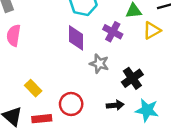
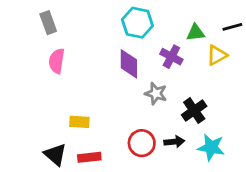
yellow rectangle: (33, 88) -> (79, 122), turned -42
red circle: (71, 104) -> (142, 143), moved

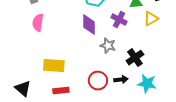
yellow rectangle: (79, 122) -> (54, 66), size x1.5
black triangle: (55, 154) -> (23, 89), moved

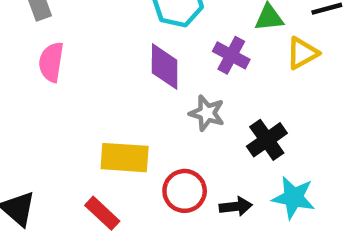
yellow rectangle: (54, 66) -> (125, 158), moved
black arrow: (121, 80) -> (236, 206), moved
red rectangle: (61, 91) -> (102, 213), turned 49

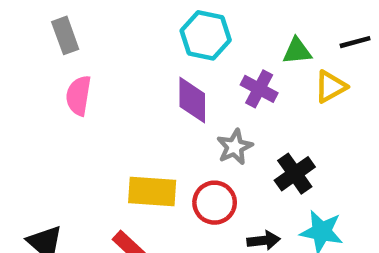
gray star: (207, 113) -> (235, 147), turned 30
red circle: (185, 191) -> (215, 203), moved

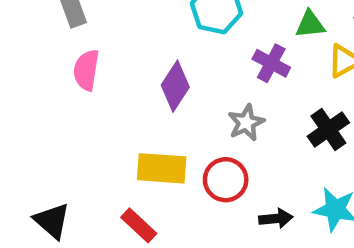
purple diamond: (192, 100) -> (175, 86), moved, turned 33
black cross: (295, 174) -> (328, 129), moved

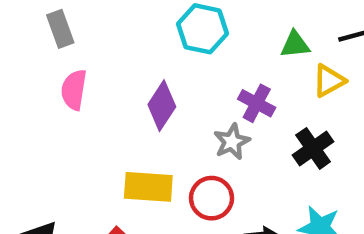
purple cross: (271, 63) -> (257, 103), moved

